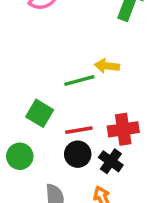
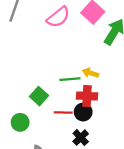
red cross: (123, 129) -> (87, 96), moved
black circle: (78, 154) -> (83, 112), moved

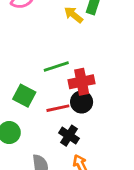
yellow arrow: (90, 73) -> (73, 15), moved, turned 35
black cross: (81, 138) -> (69, 136), moved

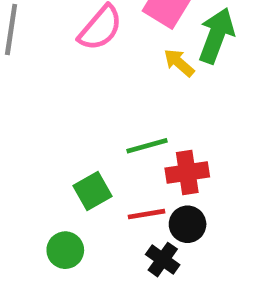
green square: (24, 96) -> (93, 191), turned 30
black circle: (82, 102) -> (188, 224), moved

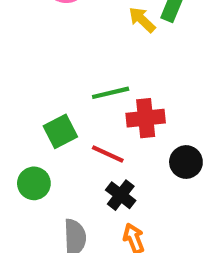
red line: (147, 214) -> (108, 154), turned 32
black circle: (188, 224) -> (186, 162), moved

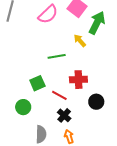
yellow arrow: (142, 20) -> (80, 41), moved
green line: (111, 93) -> (57, 56), moved

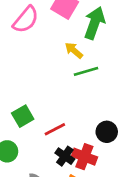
green line: (57, 56) -> (86, 71), moved
red cross: (78, 80) -> (84, 157), moved, turned 30
red line: (59, 95) -> (55, 129), turned -49

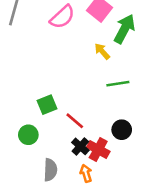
green line: (86, 71) -> (118, 84), moved
red line: (55, 129) -> (75, 121), turned 60

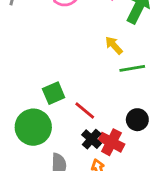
yellow arrow: (102, 51) -> (114, 45), moved
green circle: (28, 135) -> (33, 127), size x1.6

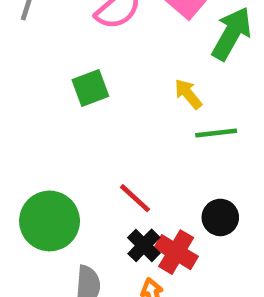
green square: (54, 93) -> (90, 88), moved

